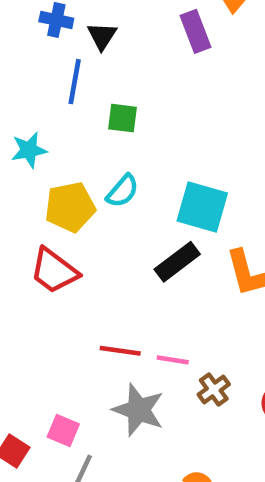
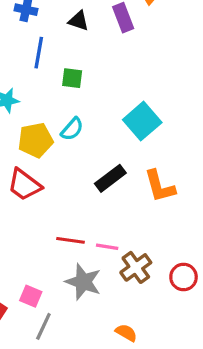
black triangle: (102, 36) -> (78, 21), moved, turned -45
cyan square: (202, 207) -> (142, 121), moved, turned 33
brown cross: (214, 389) -> (136, 267), size x1.4

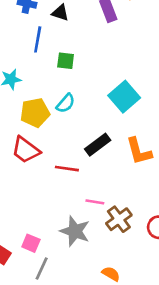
black triangle: (78, 21) -> (60, 13), moved
red line: (71, 240) -> (67, 169), moved

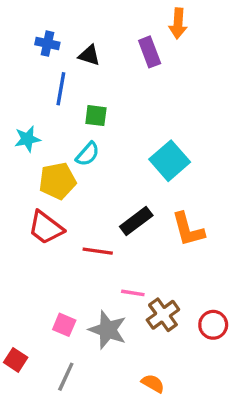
cyan semicircle: (66, 103) -> (88, 154), moved
pink square: (31, 243) -> (64, 325), moved

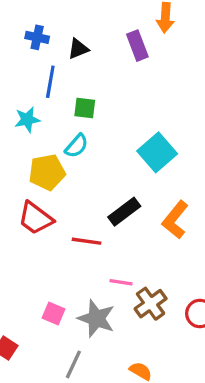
black triangle: (89, 55) -> (78, 49), turned -40
cyan star: (27, 139) -> (27, 120), moved
orange L-shape: (188, 229) -> (175, 220), turned 54
gray line: (66, 377) -> (73, 364), moved

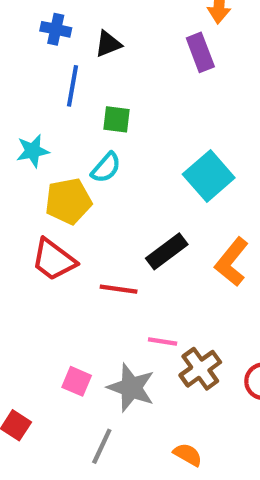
purple rectangle: (137, 46) -> (200, 52), moved
cyan star: (27, 120) -> (33, 151), moved

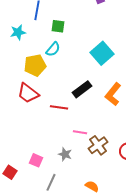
cyan star: (33, 151) -> (18, 32), moved
pink square: (77, 381) -> (36, 160), moved
gray star: (131, 388) -> (65, 154), size x0.6

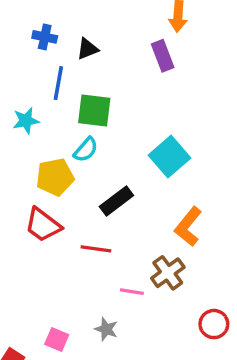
green square: (58, 26) -> (94, 110), size x1.5
black rectangle: (82, 89) -> (116, 201), moved
brown cross: (98, 145) -> (168, 273), moved

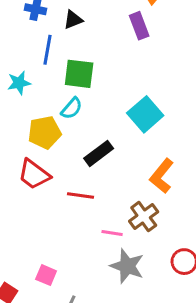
gray star: (106, 329) -> (127, 266), moved, size x1.6

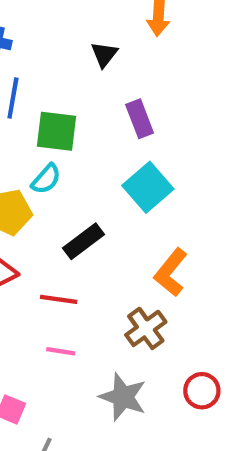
black triangle: (73, 20) -> (104, 54), moved, turned -30
purple rectangle: (139, 26) -> (140, 119), moved
pink line: (112, 233) -> (61, 351), moved

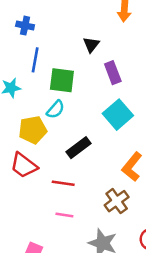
black triangle: (104, 54) -> (91, 45), moved

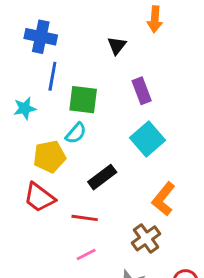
blue cross: (25, 26) -> (41, 37), size x1.5
black triangle: (91, 45) -> (117, 46), moved
pink line: (64, 215) -> (86, 254), turned -36

